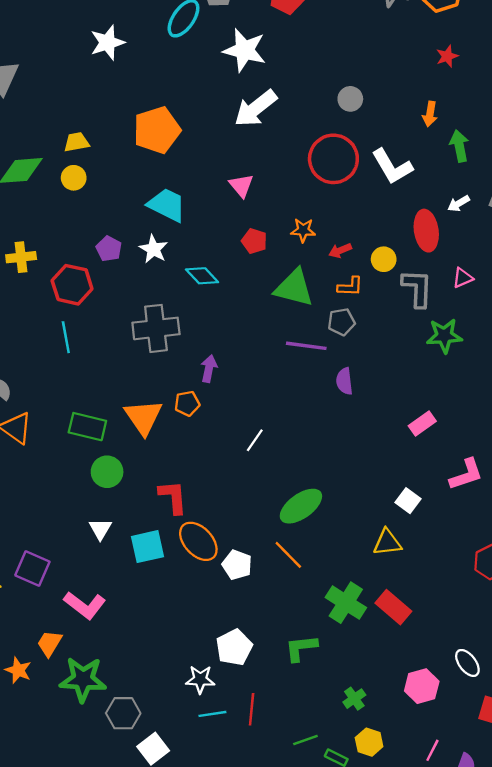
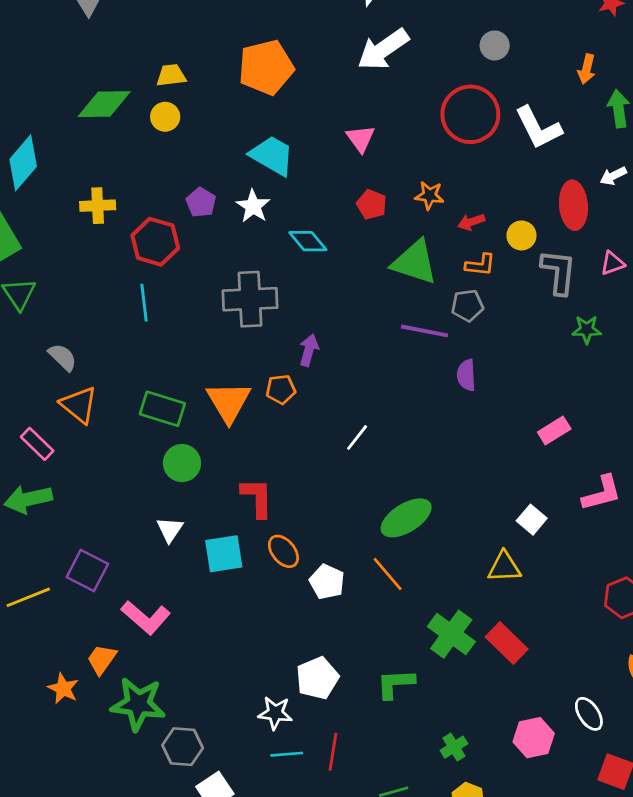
green star: (444, 336) -> (587, 330), size x0.7
orange ellipse: (198, 541) -> (283, 551), size x0.7

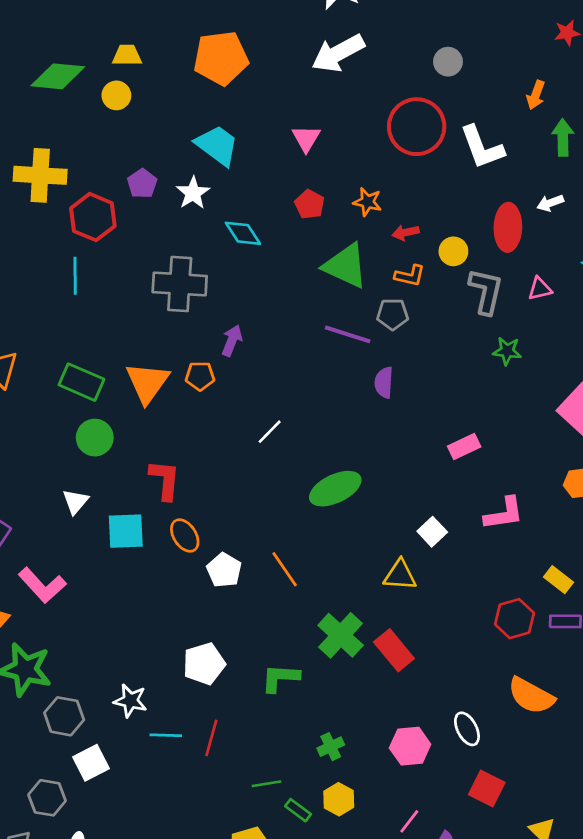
yellow cross: (98, 206) -> (40, 175), size x1.5
green ellipse: (406, 518) -> (335, 489), moved
white star: (275, 713) -> (130, 701), moved

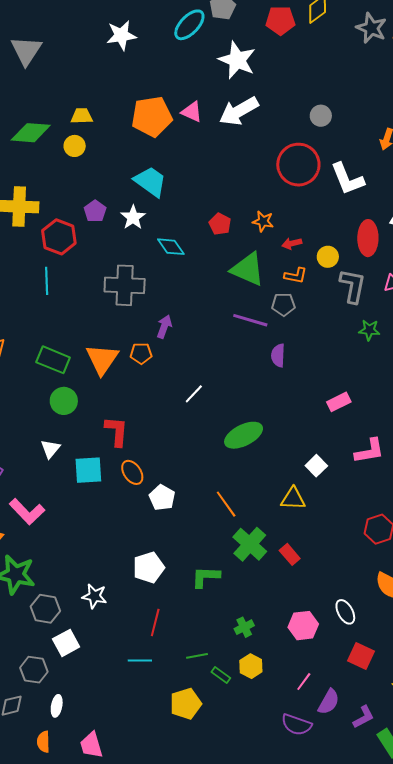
pink triangle: (306, 138) -> (192, 112), moved, turned -35
orange line: (285, 569) -> (226, 504), moved
red rectangle: (394, 650) -> (290, 554), size x0.7
cyan line: (166, 735) -> (140, 660), moved

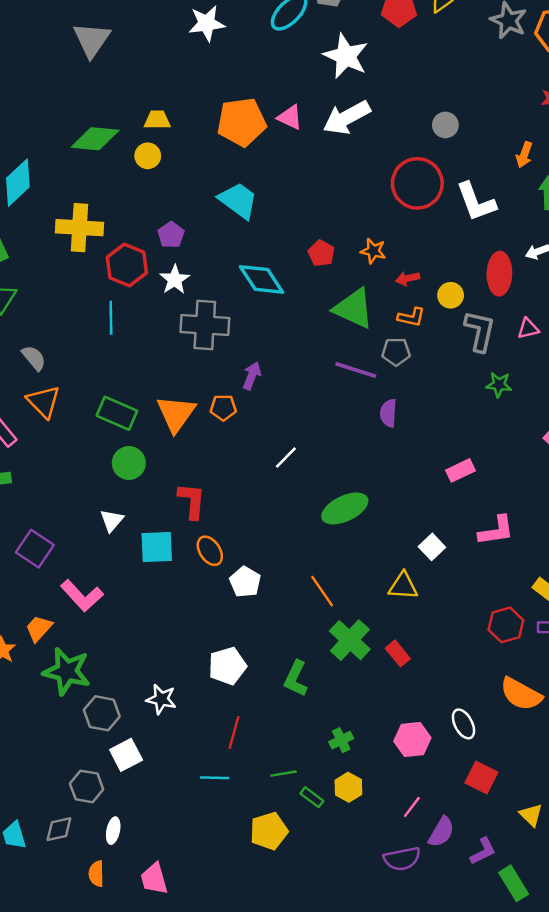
white star: (133, 217) -> (175, 280), moved
cyan diamond: (171, 247) -> (262, 279), size x1.4
green L-shape: (206, 577) -> (296, 679), turned -68
purple semicircle: (297, 725) -> (402, 859), turned -32

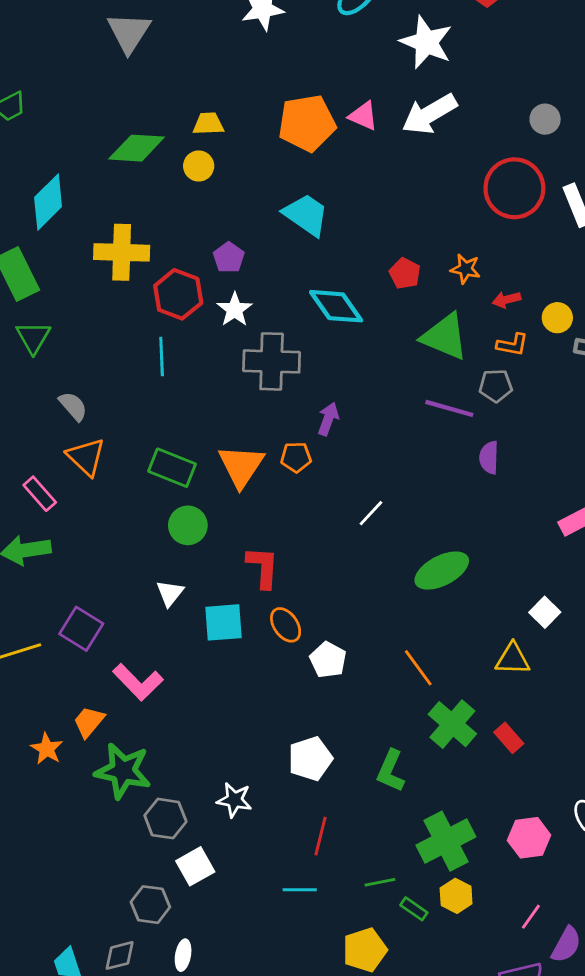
green cross: (341, 740) -> (446, 841), size x2.0

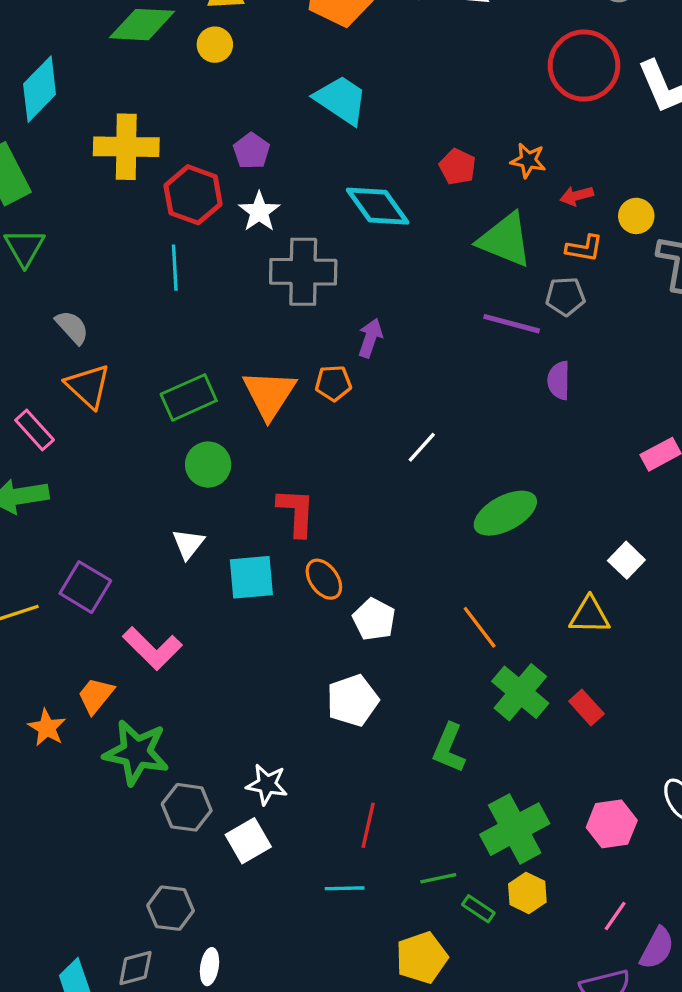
green rectangle: (172, 468) -> (189, 397), turned -45
white pentagon: (310, 759) -> (353, 700), moved
white square: (195, 866) -> (248, 841), moved

